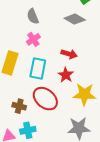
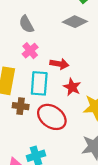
red arrow: (69, 54) -> (59, 64), moved
brown cross: (19, 106) -> (21, 106), moved

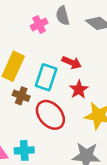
gray semicircle: (26, 24) -> (63, 16), moved
pink cross: (30, 51) -> (39, 24), moved

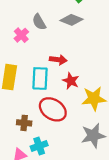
brown cross: (21, 96) -> (24, 123), moved

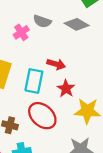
gray semicircle: (39, 22) -> (42, 21), turned -49

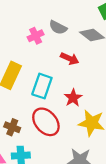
red arrow: (56, 64) -> (70, 59), moved

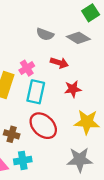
pink cross: (36, 36) -> (27, 68), moved
red star: (73, 98) -> (73, 89), moved, turned 30

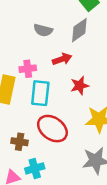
gray diamond: (78, 38) -> (79, 30), turned -60
red arrow: (59, 63) -> (62, 59), turned -30
pink cross: (27, 68) -> (28, 69), turned 32

